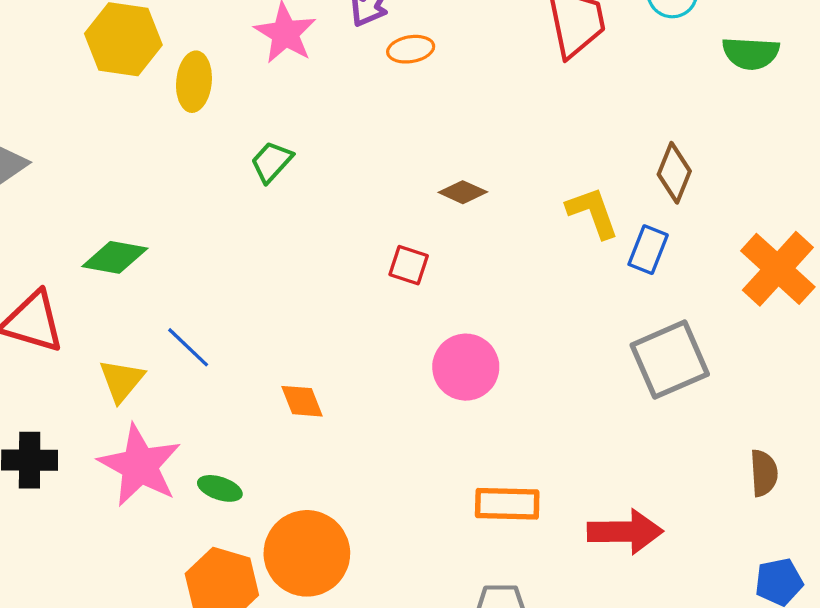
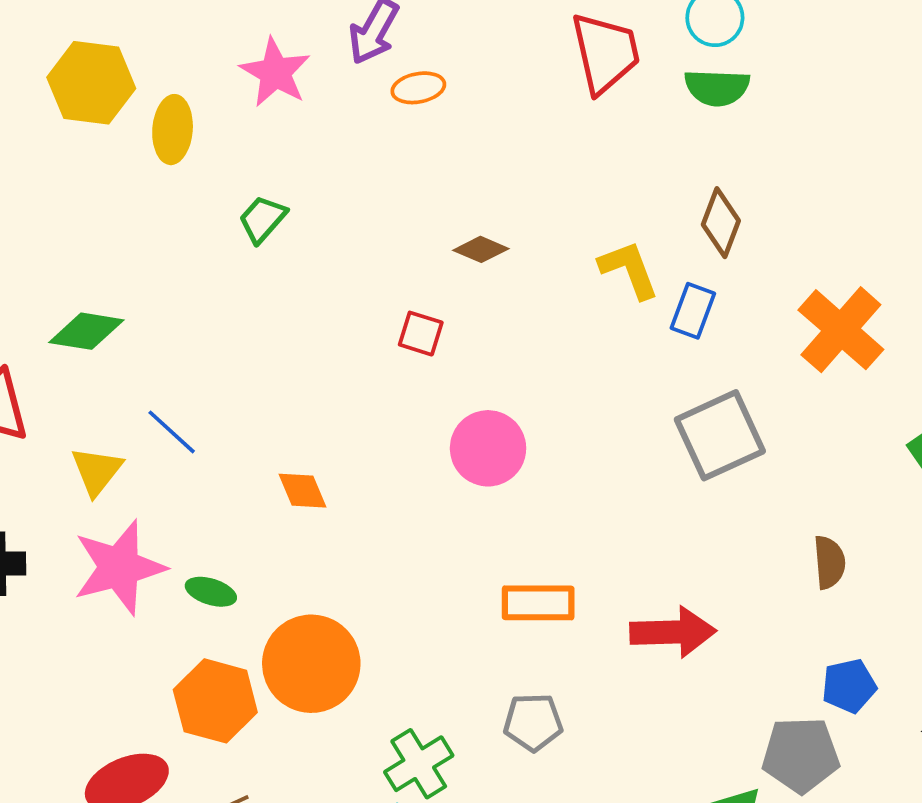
green semicircle: (751, 53) -> (717, 88), moved
pink star: (140, 465) -> (119, 567), turned 30

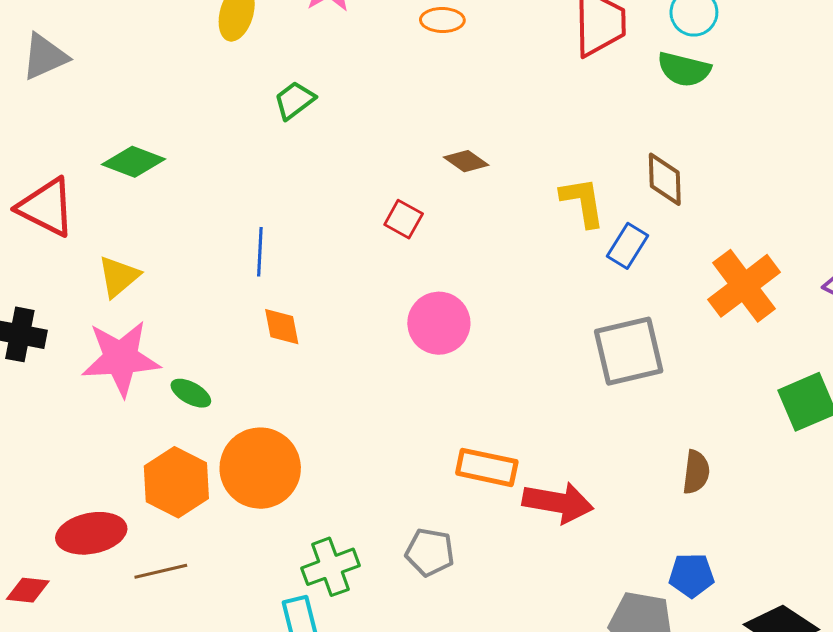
brown diamond: (721, 223) -> (665, 179), turned -34
blue line: (172, 432) -> (260, 252), moved, turned 39
orange rectangle: (538, 603) -> (487, 467), moved

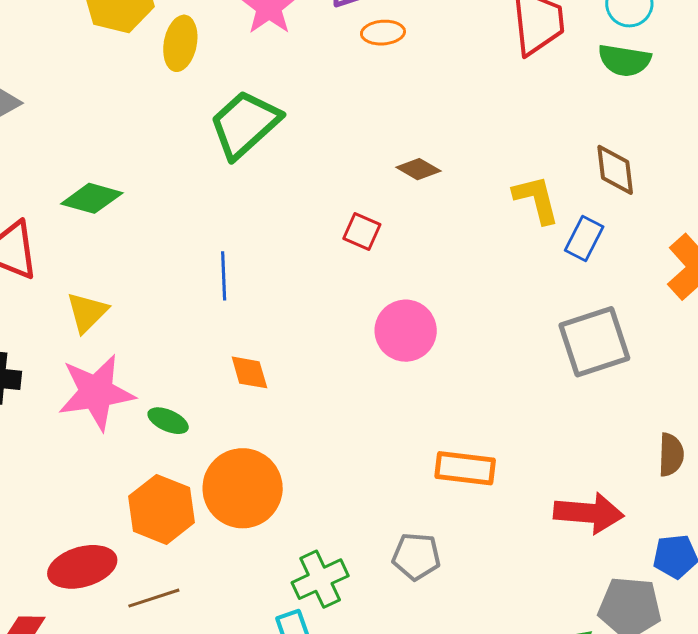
green trapezoid: (295, 100) -> (245, 124), size x1.8
orange diamond: (282, 327) -> (249, 372), moved
red arrow: (558, 503) -> (589, 513), moved

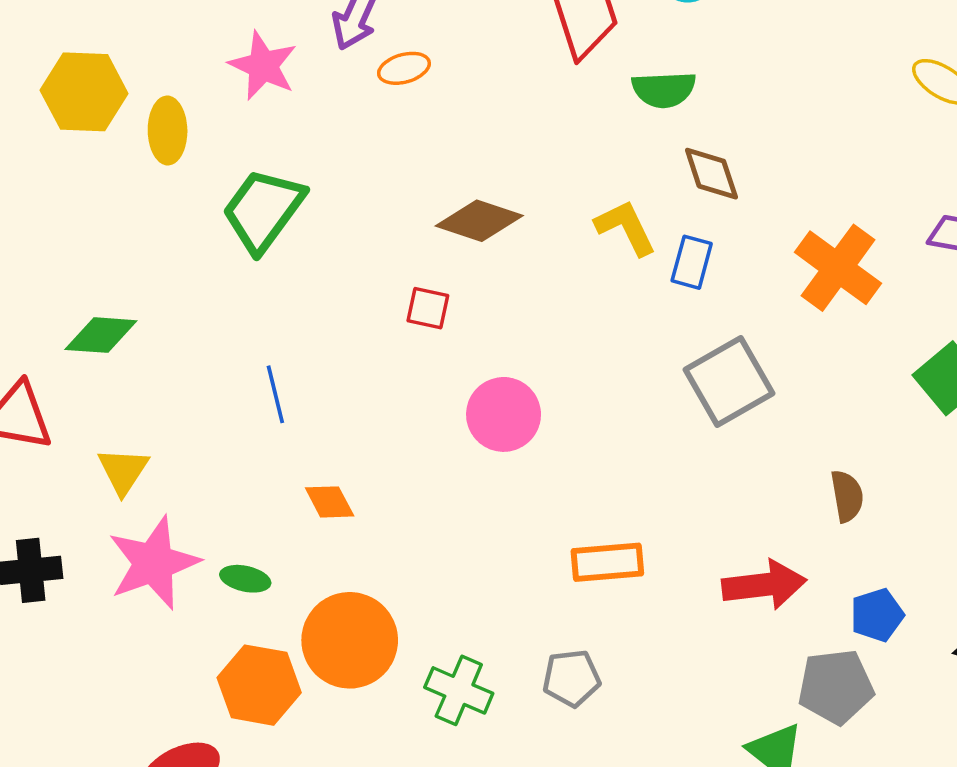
green semicircle: (625, 60) -> (664, 90), moved
brown diamond: (418, 169) -> (479, 221), size x1.6
green cross: (320, 579) -> (459, 690), moved, turned -30

